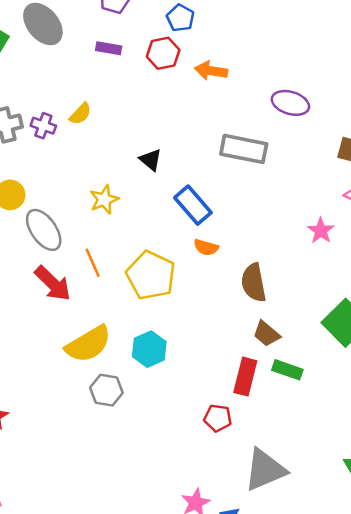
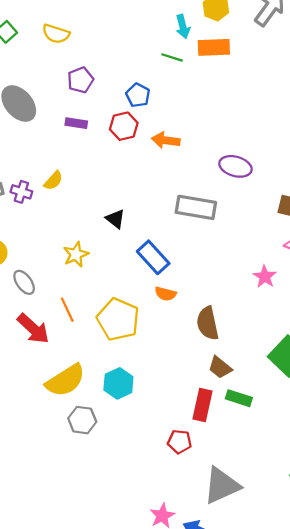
gray ellipse: (44, 230) -> (24, 282), size x0.7

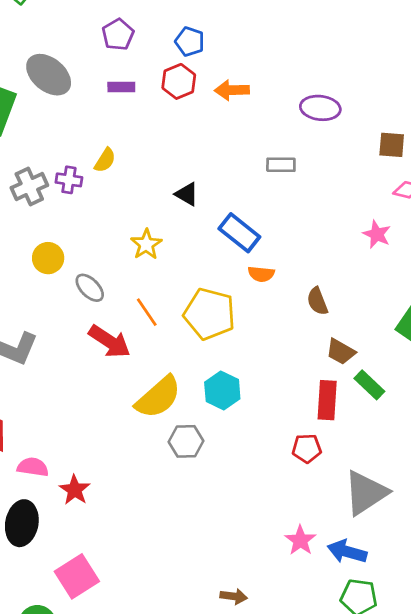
gray rectangle: (196, 207) -> (281, 165), size x0.6
brown semicircle: (208, 323) -> (317, 301), size x0.7
green rectangle: (239, 398) -> (369, 385), turned 35

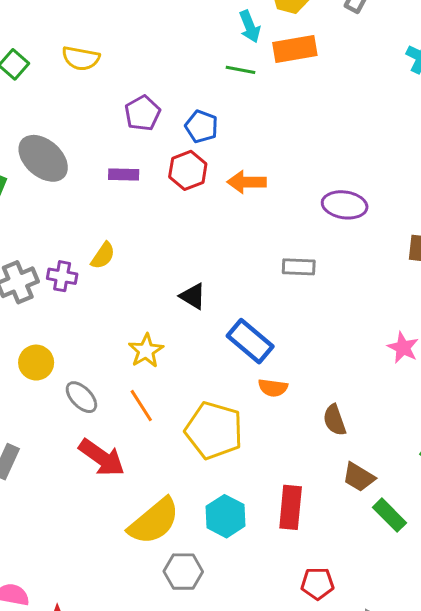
purple pentagon: (118, 35) -> (142, 113), moved
orange line: (147, 312) -> (141, 406), moved
red rectangle: (327, 400) -> (291, 507), moved

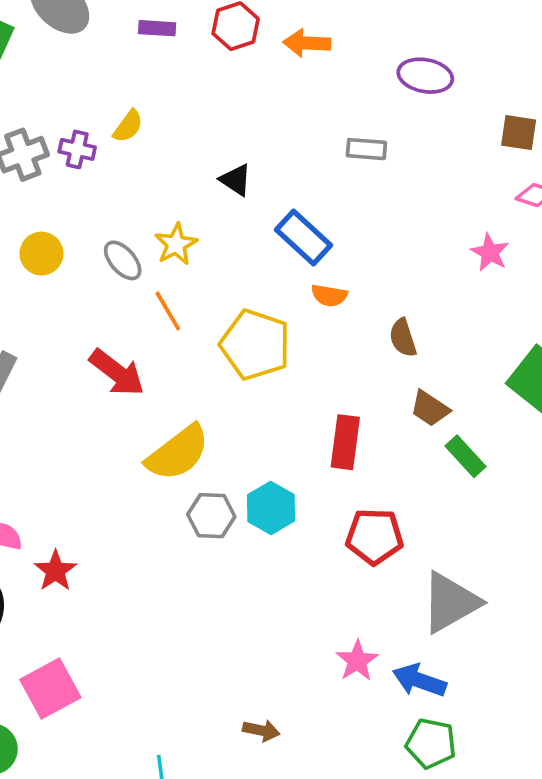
gray ellipse: (81, 397) -> (123, 260), moved
cyan hexagon: (226, 516) -> (271, 508), moved
red pentagon: (317, 584) -> (374, 536), size x1.4

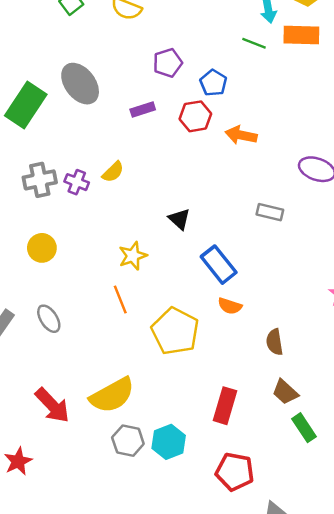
purple rectangle: (157, 28) -> (143, 110), turned -30
gray ellipse: (123, 260) -> (49, 319), moved
red arrow: (117, 373) -> (52, 405), moved

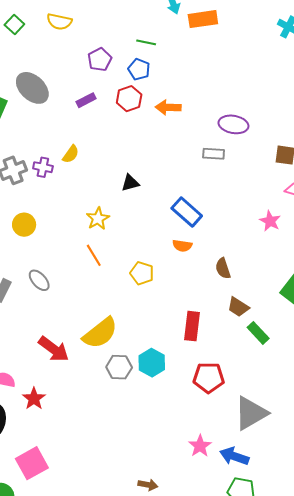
green line: (254, 43) -> (146, 42), moved
gray rectangle: (270, 212) -> (214, 154), moved
black triangle: (179, 219) -> (130, 183), turned -48
blue rectangle: (219, 265) -> (187, 212), moved
yellow pentagon: (175, 331) -> (142, 273), size x0.6

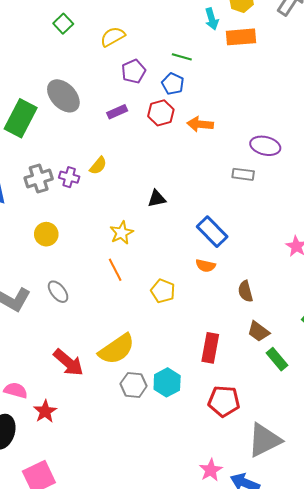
yellow semicircle: (59, 22) -> (113, 37), moved, turned 135
green square: (14, 24) -> (63, 24), moved

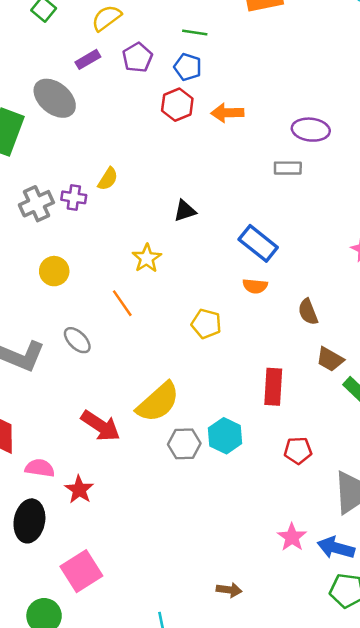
purple rectangle: (117, 112) -> (88, 59), moved
orange line: (115, 270) -> (122, 303), moved
red pentagon: (224, 401) -> (298, 450), size x0.7

